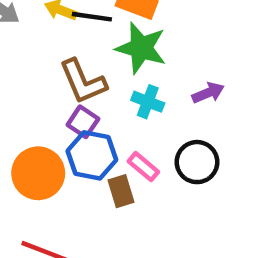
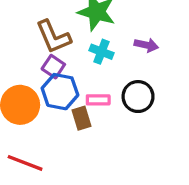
purple arrow: (208, 93) -> (146, 45), turned 35
pink rectangle: (143, 167) -> (98, 100), turned -40

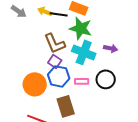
cyan cross: (101, 52) -> (84, 52), size x1.6
brown rectangle: (82, 118) -> (66, 106), moved, size x1.5

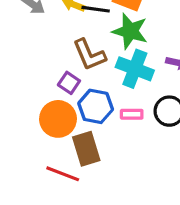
purple square: (55, 61) -> (69, 83), moved
brown rectangle: (66, 106) -> (86, 149), moved

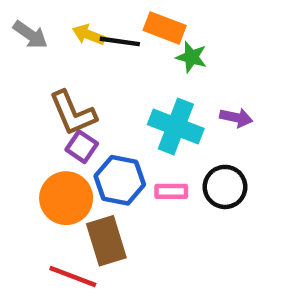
green star: (130, 31) -> (191, 57), moved, size x0.6
brown L-shape: (89, 55) -> (73, 113), moved

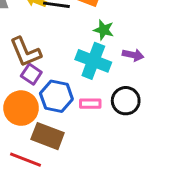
green star: (191, 57) -> (104, 30), moved
brown rectangle: (106, 241) -> (48, 136), turned -52

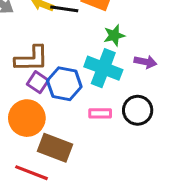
green star: (104, 30) -> (114, 35), turned -30
brown L-shape: (25, 52) -> (32, 59), turned -68
blue hexagon: (56, 96) -> (64, 84), moved

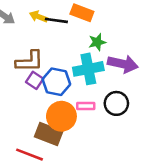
purple arrow: (145, 62) -> (123, 64), size x1.6
cyan cross: (103, 68) -> (88, 69), turned -32
orange circle: (27, 118) -> (61, 116), moved

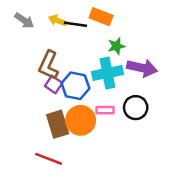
brown L-shape: (30, 61) -> (49, 65), turned 116
brown rectangle: (49, 134) -> (58, 124), moved, turned 52

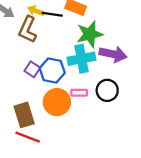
green star: (116, 46) -> (90, 34), size x1.6
brown L-shape: (49, 65) -> (28, 30), moved
brown rectangle: (58, 124) -> (24, 115), moved

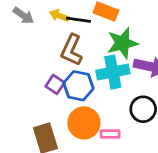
brown L-shape: (28, 30) -> (72, 50), moved
pink rectangle: (79, 93) -> (110, 134), moved

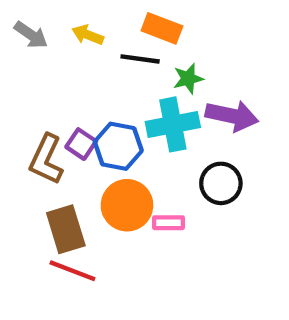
black line: (78, 20) -> (140, 59), moved
green star: (122, 43) -> (188, 79), size x0.6
brown L-shape: (72, 50) -> (46, 159), moved

